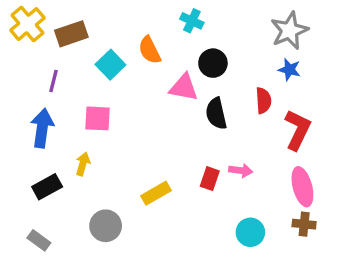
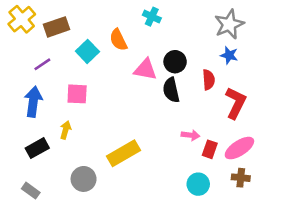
black circle: (213, 63) -> (175, 62), moved
purple line: (54, 81) -> (42, 64), turned 42
red rectangle: (210, 179) -> (210, 149), moved
pink ellipse: (302, 187) -> (239, 148), turned 72
yellow rectangle: (156, 193) -> (123, 153), size x1.4

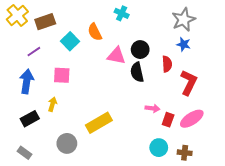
brown cross: (241, 178) -> (185, 153), moved

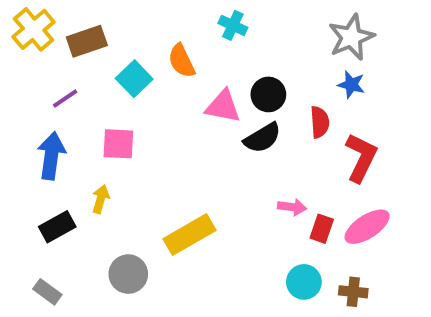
black semicircle: (137, 72) -> (262, 138), turned -108

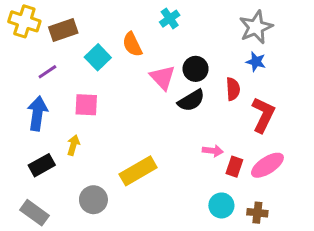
cyan cross: (233, 25) -> (170, 19), turned 30
yellow cross: (34, 29) -> (24, 21), turned -32
pink triangle: (223, 106) -> (162, 77), turned 36
gray rectangle: (47, 292) -> (34, 213), size x1.4

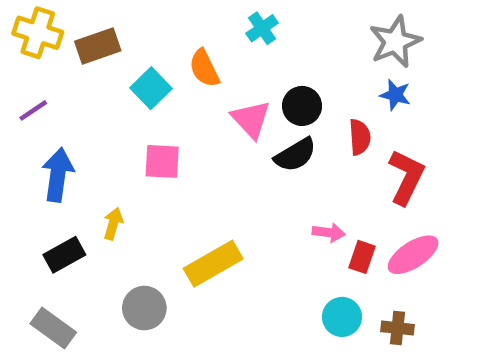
purple line: (47, 72) -> (33, 110), moved
pink square: (86, 105) -> (162, 161), moved

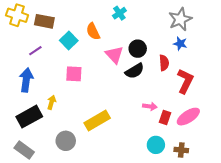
brown rectangle: (98, 46) -> (44, 21), turned 30
purple line: (33, 110) -> (35, 51), moved
black rectangle: (64, 255) -> (29, 117), size x1.4

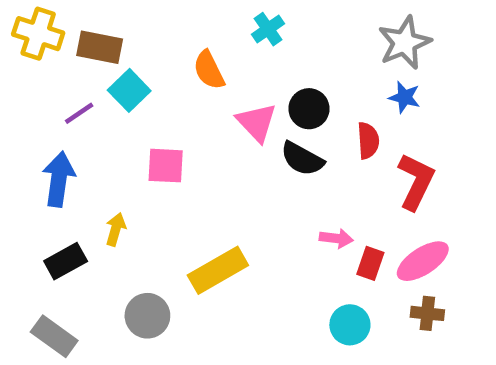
cyan square: (69, 41) -> (129, 90), moved
black semicircle: (135, 71) -> (302, 159), turned 60
black rectangle: (29, 117) -> (66, 261), size x0.7
brown cross: (181, 150) -> (427, 313), moved

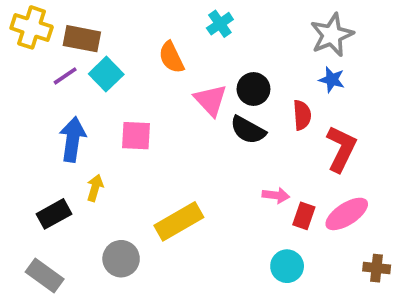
purple line: (79, 113) -> (65, 76), moved
blue arrow: (59, 179) -> (73, 139), moved
brown cross: (427, 313) -> (377, 268), moved

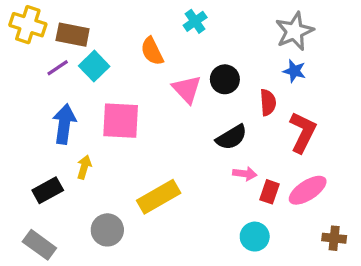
black semicircle: (248, 130) -> (231, 137), moved, turned -60
pink square: (136, 136) -> (121, 121), size x1.4

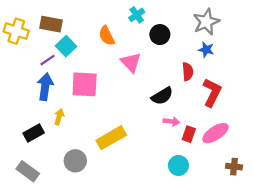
yellow cross: (28, 25) -> (16, 31), moved
purple line: (58, 68) -> (47, 60), moved
black circle: (225, 79) -> (160, 35), moved

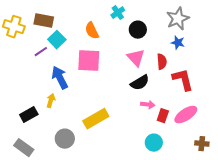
pink triangle: (131, 62) -> (136, 58), moved
pink square: (85, 84) -> (89, 61), moved
blue arrow: (45, 87) -> (60, 78), moved, turned -35
red L-shape: (212, 92) -> (183, 80), turned -40

